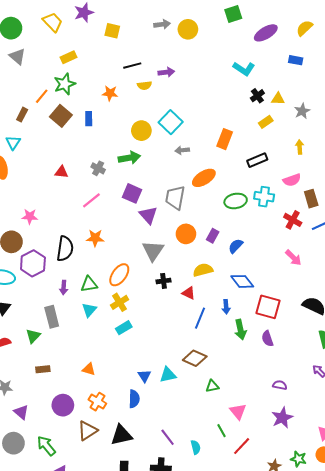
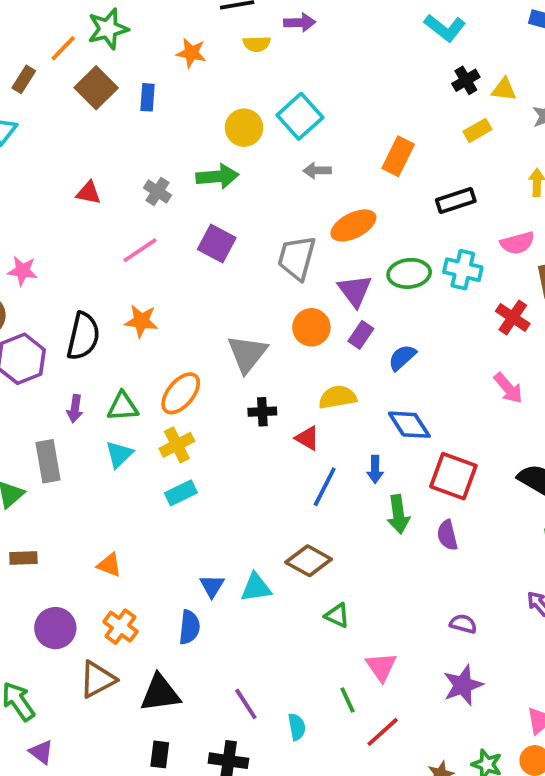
purple triangle: (148, 215) -> (355, 291), moved
green triangle: (212, 386) -> (337, 615), turned 32

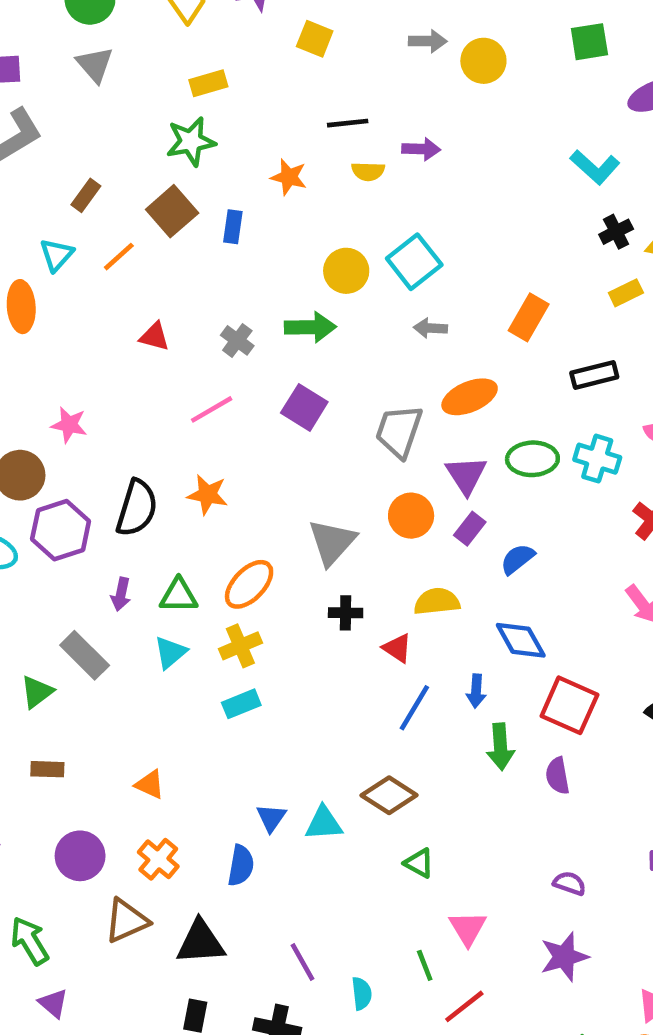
orange line: (63, 48) -> (119, 257), moved
gray rectangle: (48, 461) -> (85, 655), turned -39

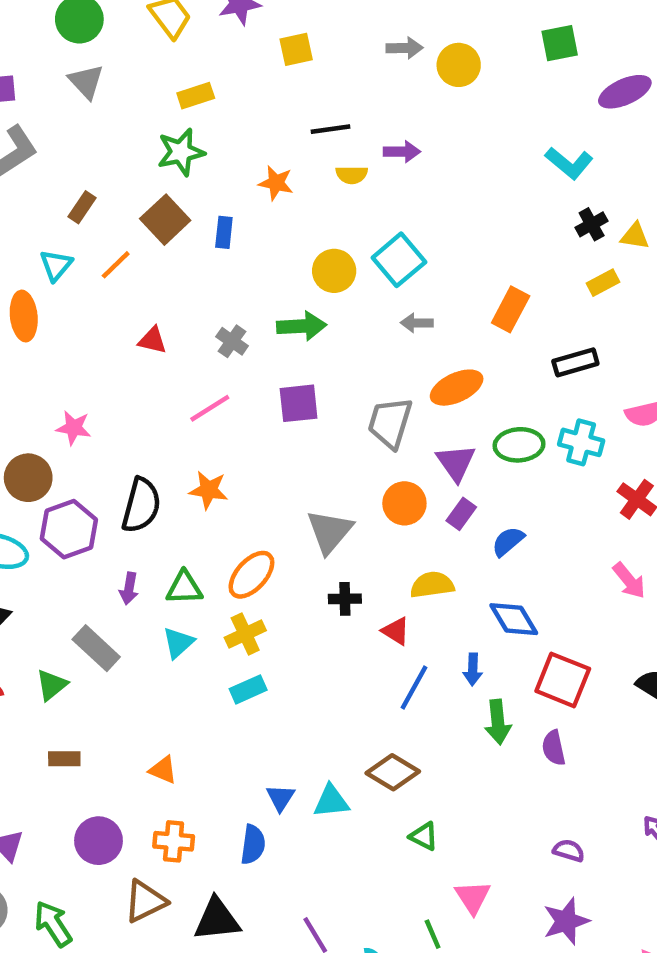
yellow square: (315, 39) -> (296, 49), turned -32
purple square: (304, 407) -> (299, 403), turned -36
orange cross: (158, 859) -> (174, 841), turned -33

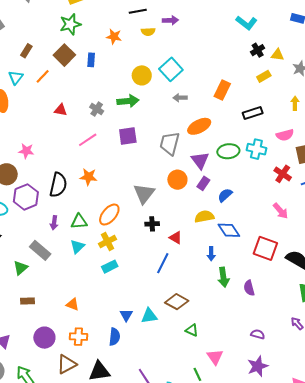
yellow semicircle: (432, 585) -> (204, 217), moved
red square: (563, 680) -> (265, 248), moved
blue line: (414, 688) -> (163, 263), moved

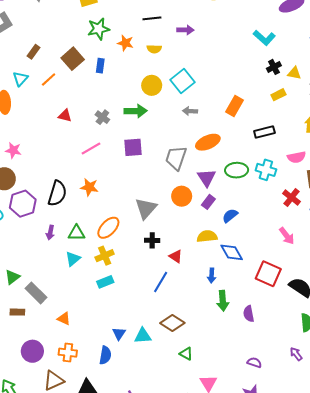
green star: (70, 24) -> (99, 29), moved
yellow semicircle: (148, 32) -> (154, 49), moved
pink star: (26, 151) -> (13, 150), moved
gray rectangle: (40, 250) -> (36, 293), moved

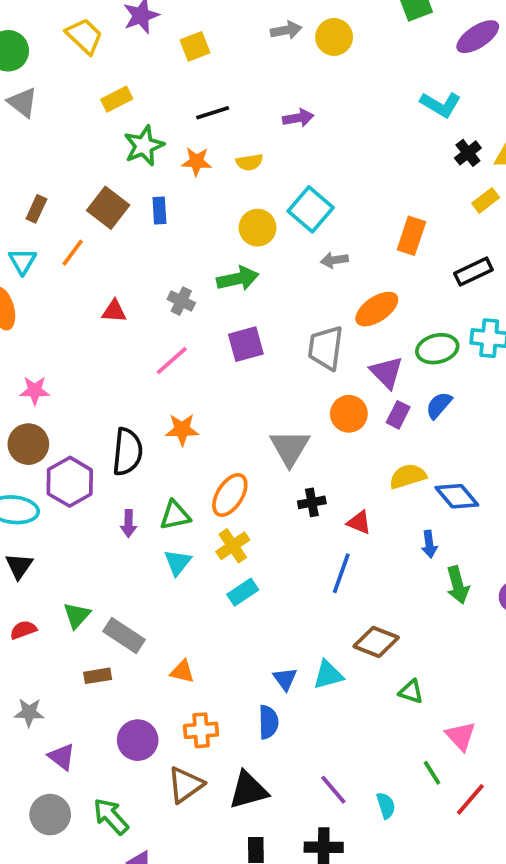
black line: (152, 18) -> (213, 113), moved
blue semicircle: (230, 216) -> (439, 405), moved

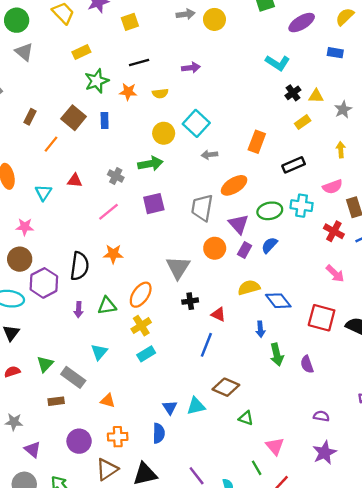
cyan triangle: (22, 261) -> (43, 193), moved
cyan triangle: (178, 562) -> (99, 352), moved

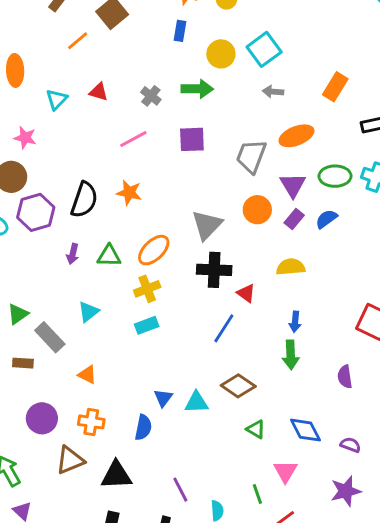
blue rectangle: (105, 121) -> (180, 31), moved
black cross: (190, 301) -> (214, 270), size x1.6
blue diamond: (278, 301) -> (306, 430), moved
green arrow: (277, 355) -> (291, 355), moved

